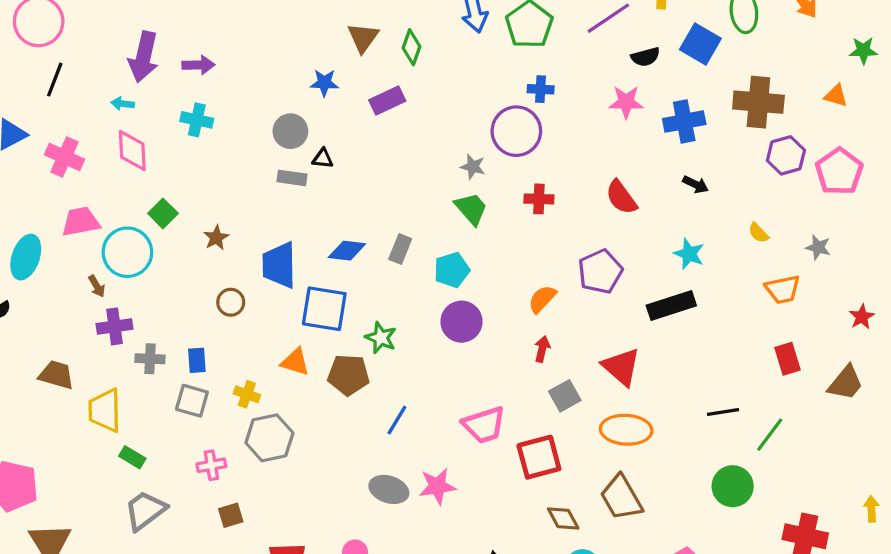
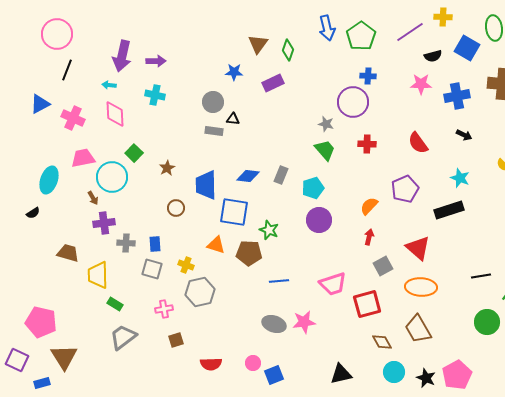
blue line: (397, 420) -> (279, 281), turned 54

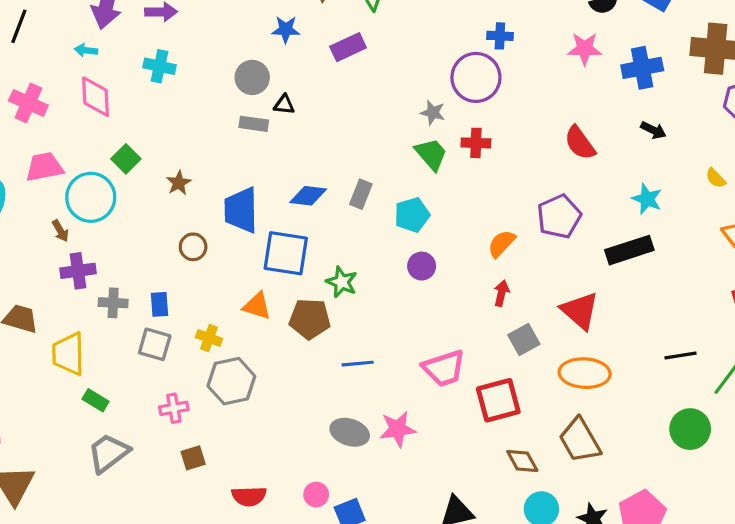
red cross: (367, 144) -> (476, 143), moved
purple circle: (319, 220) -> (422, 266), size x0.7

